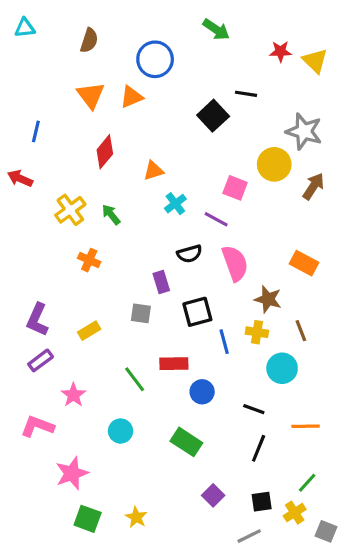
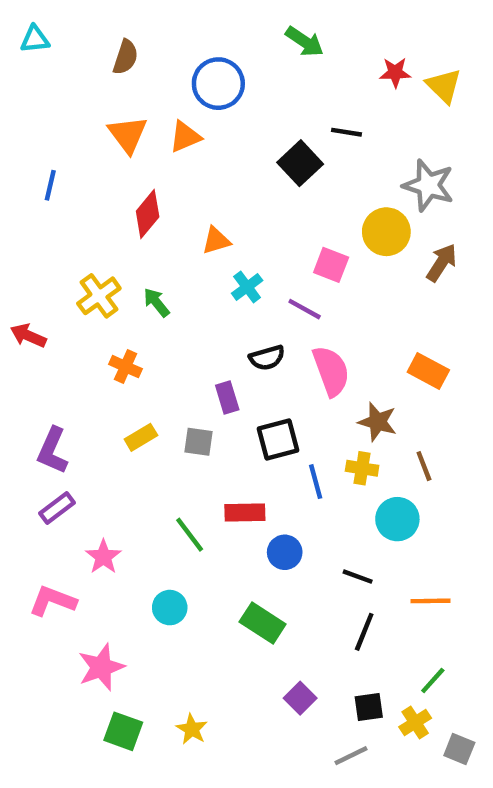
red arrow: (20, 178) -> (28, 336), moved
yellow rectangle: (89, 331) -> (141, 437), moved

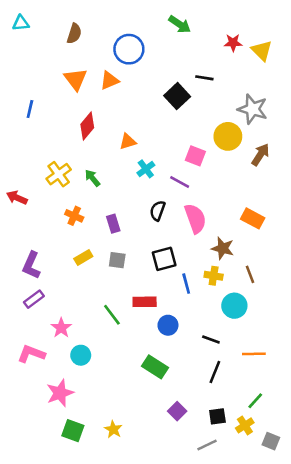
black semicircle: (267, 358) -> (158, 211), turned 126
purple rectangle: (227, 398) -> (113, 224), moved
cyan circle: (170, 608) -> (81, 355), moved

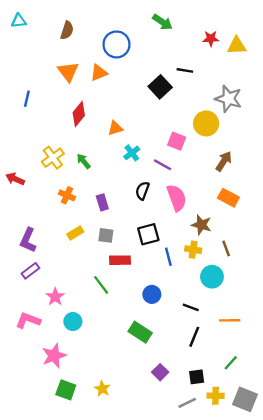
yellow triangle: (262, 50) -> (237, 46), turned -48
brown arrow: (260, 155) -> (224, 161), moved
red rectangle: (145, 302) -> (120, 260), moved
yellow cross: (245, 425) -> (216, 396), moved, turned 35
gray square: (271, 441) -> (245, 399), size x1.5

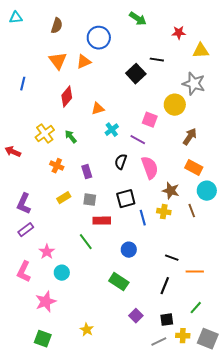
yellow triangle: (237, 46) -> (201, 51), moved
cyan circle: (212, 277) -> (207, 191), moved
black line: (191, 307) -> (172, 258), moved
pink L-shape: (28, 320) -> (24, 272), turned -85
green square: (66, 390) -> (43, 339), moved

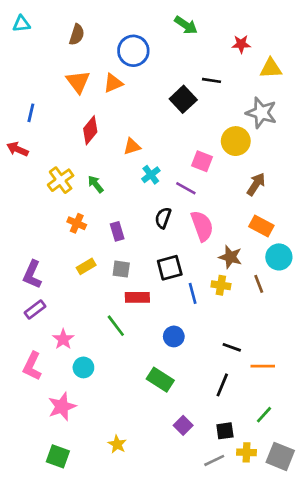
red arrow: (13, 152) -> (17, 149), moved

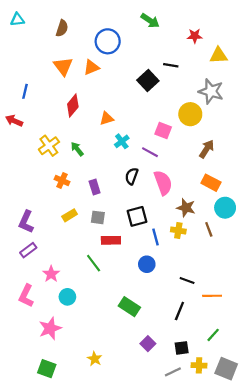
blue circle: (174, 336) -> (147, 264), moved

